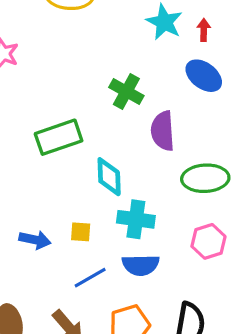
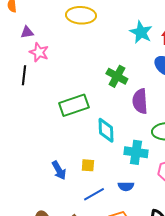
cyan cross: (136, 219) -> (136, 152), moved
blue arrow: (35, 240) -> (59, 170), turned 48
blue semicircle: (141, 265) -> (126, 186), size x0.7

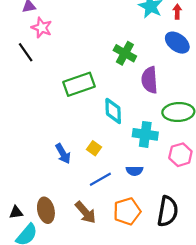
black line: (24, 75) -> (26, 52), turned -42
yellow square: (88, 165) -> (94, 148), turned 32

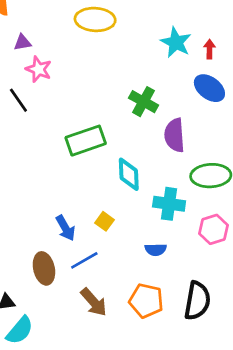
blue line: (100, 179) -> (84, 260), moved
brown ellipse: (46, 210) -> (44, 268), moved
orange pentagon: (127, 211) -> (146, 301), turned 30

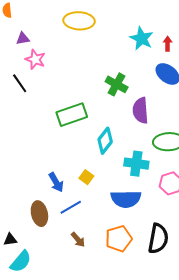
cyan diamond: (129, 174) -> (105, 141), turned 40
blue semicircle: (156, 250) -> (126, 199), size x1.8
orange pentagon: (146, 301) -> (119, 239), turned -30
brown arrow: (94, 302) -> (78, 240), size x0.7

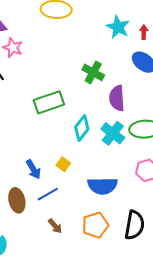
cyan cross: (136, 164) -> (113, 133), moved, turned 30

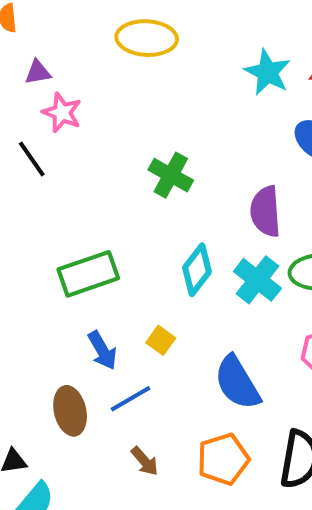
green cross: (93, 72) -> (171, 175), moved
green rectangle: (49, 102) -> (88, 274), moved
blue semicircle: (102, 186) -> (237, 383), turned 60

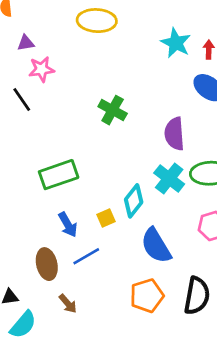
pink star: (62, 113) -> (41, 69), turned -30
cyan diamond: (197, 270) -> (134, 201), moved
yellow square: (161, 340) -> (106, 218), turned 30
brown arrow: (145, 461) -> (68, 304), moved

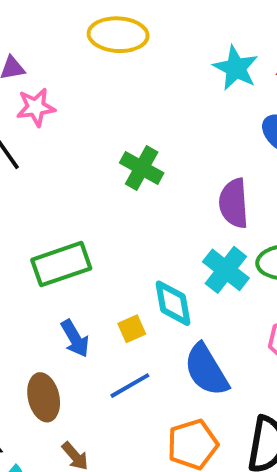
cyan diamond: (134, 201) -> (173, 303), turned -48
blue line: (86, 256) -> (130, 386), moved

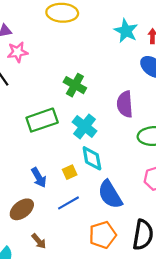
green rectangle: (61, 264) -> (42, 120), moved
cyan cross: (226, 270) -> (85, 126), moved
brown ellipse: (44, 397) -> (22, 209), turned 65

